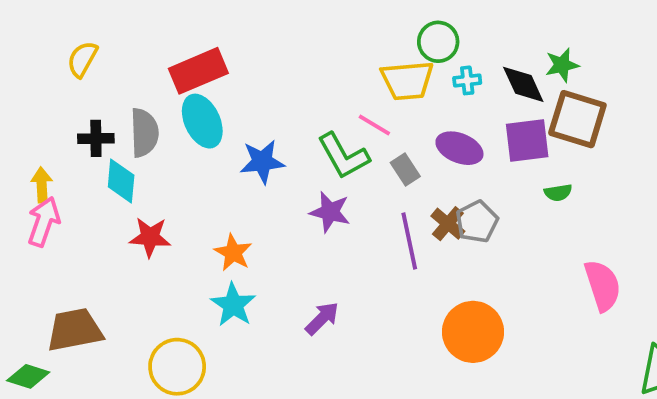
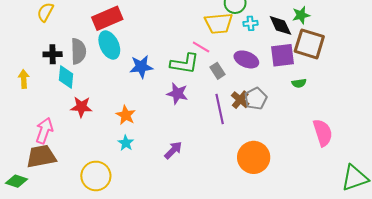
green L-shape: (343, 156) -> (185, 64), turned -52
pink arrow: (44, 222) -> (44, 131), moved
cyan star: (233, 305) -> (126, 143), size x0.7

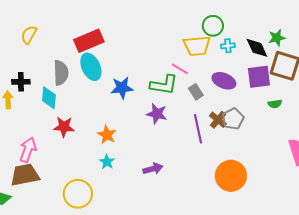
black cross: (53, 54) -> (21, 82), moved
purple arrow: (173, 150) -> (153, 169), turned 30

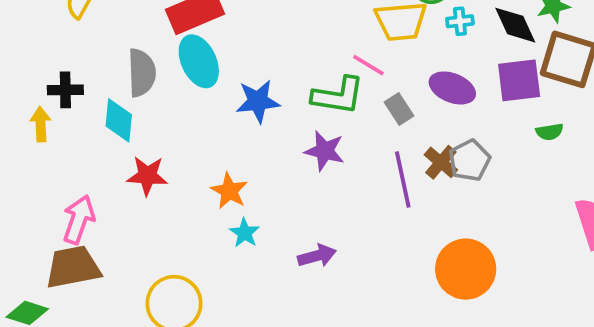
cyan star: (107, 162) -> (245, 233), moved

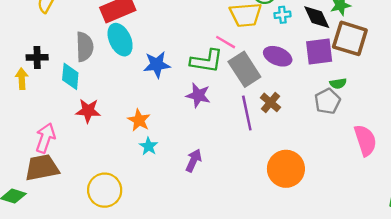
gray rectangle: (399, 109) -> (244, 69), size x1.8
gray pentagon: (469, 160) -> (327, 101), moved
purple arrow: (317, 256) -> (194, 160), turned -50

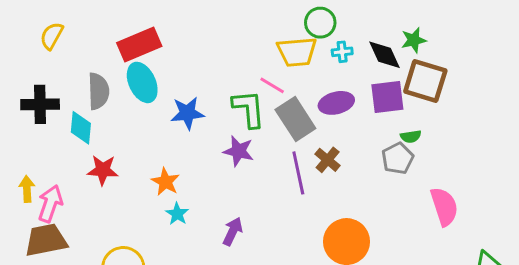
purple ellipse: (278, 56) -> (336, 103), turned -36
black cross: (37, 57) -> (40, 104), size x1.4
green L-shape: (207, 61) -> (249, 109), turned -104
yellow arrow: (22, 79) -> (27, 189), moved

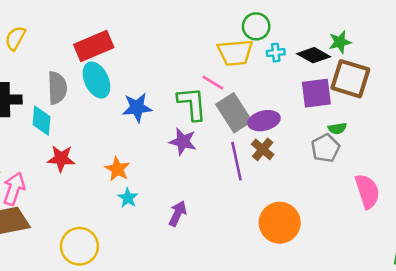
black diamond: (384, 55) -> (314, 55), turned -36
purple ellipse: (336, 103) -> (264, 121), moved

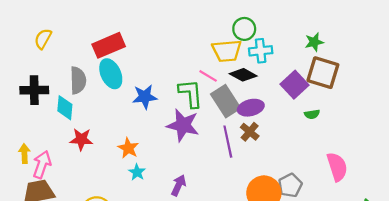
cyan cross: (276, 53) -> (261, 51), size x1.5
black diamond: (314, 55) -> (243, 75), moved
purple square: (316, 93) -> (295, 85), turned -36
purple star: (183, 142) -> (183, 125), size x1.4
gray pentagon: (325, 148) -> (290, 185), moved

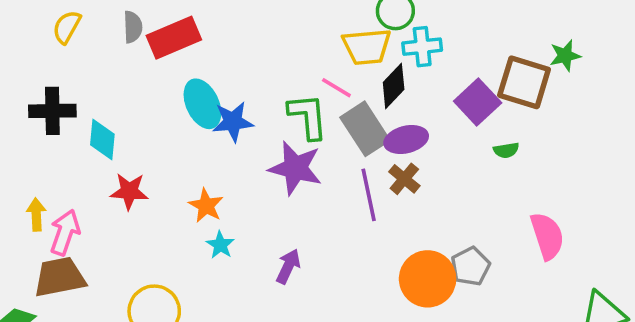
green star: (314, 42) -> (565, 56), moved
cyan ellipse: (111, 74) -> (202, 104), moved
black diamond: (243, 75) -> (394, 86), turned -76
gray semicircle: (78, 80) -> (133, 27), moved, size x0.7

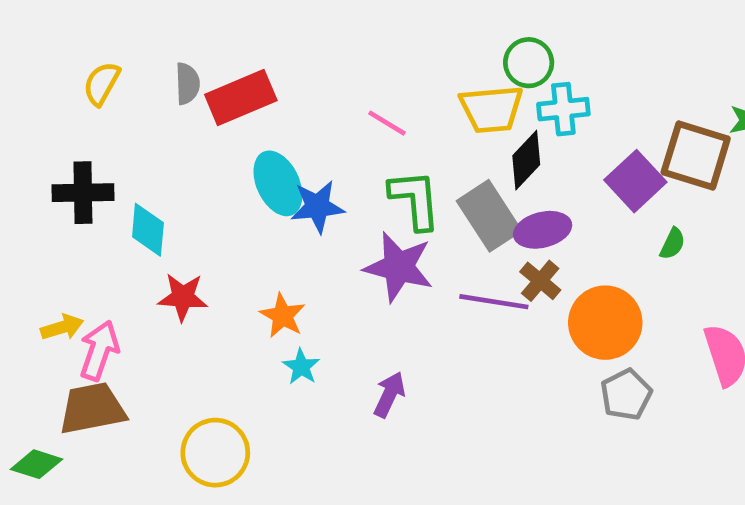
pink line: (336, 88) -> (387, 123), moved
green semicircle: (506, 150) -> (673, 244), turned -55
purple line: (369, 195) -> (494, 302), turned -69
yellow arrow: (36, 215) -> (62, 327), turned 76
orange circle: (428, 279) -> (605, 323), moved

